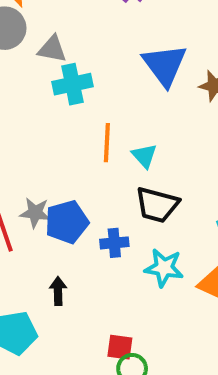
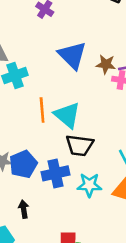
cyan triangle: (144, 156) -> (67, 115), size x1.6
blue cross: (114, 243) -> (55, 173), size x1.5

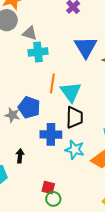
black trapezoid: (80, 145) -> (74, 117), turned -110
blue pentagon: (23, 164) -> (29, 107), moved, turned 30

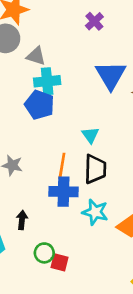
orange line: (52, 83) -> (62, 166), moved
cyan triangle: (71, 92) -> (90, 135), size x0.6
blue pentagon: (29, 107) -> (39, 105), moved
green circle: (53, 199) -> (44, 253), moved

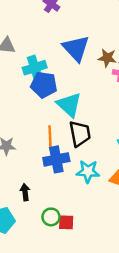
cyan cross: (47, 81) -> (35, 68), moved
blue pentagon: (39, 105) -> (44, 85), moved
cyan triangle: (90, 135) -> (69, 105), size x1.6

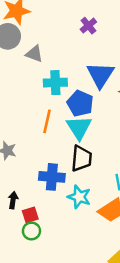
blue pentagon: (44, 85) -> (80, 103), moved
orange line: (50, 137) -> (47, 121), moved
red square: (66, 222) -> (30, 215), moved, turned -35

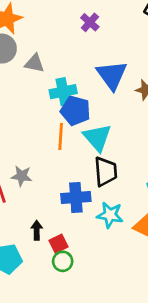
blue pentagon: (80, 103) -> (75, 111), moved

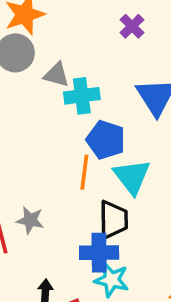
cyan cross: (63, 92) -> (82, 96), moved
black trapezoid: (106, 172) -> (113, 220), moved
cyan star: (110, 215) -> (112, 280), moved

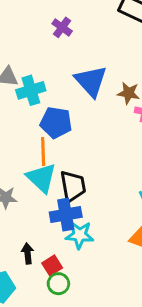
cyan triangle: (132, 177) -> (41, 178), moved

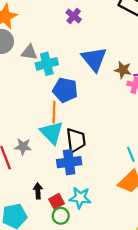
cyan star: (79, 235) -> (80, 198), moved

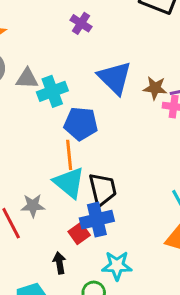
red square: (57, 201) -> (79, 233), moved

